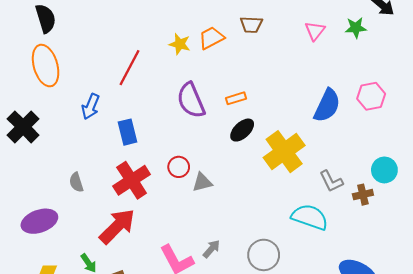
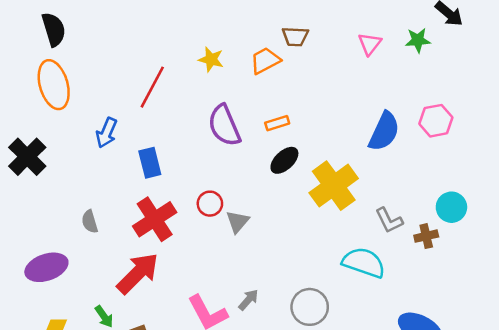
orange trapezoid: (211, 38) -> (265, 61), moved
gray triangle: (202, 182) -> (238, 222), turned -35

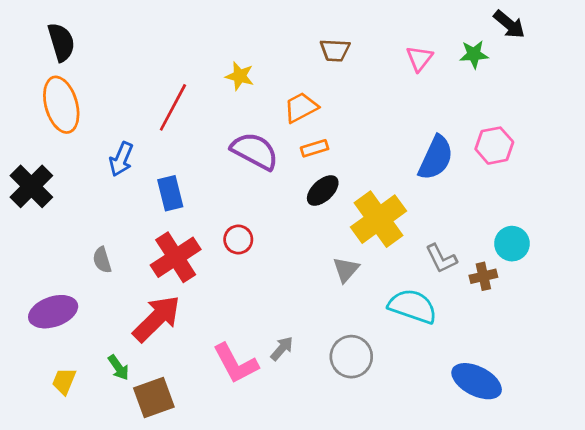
orange trapezoid: (265, 61) -> (301, 107), moved
purple semicircle: (224, 125) -> (255, 151), turned 141
gray triangle: (238, 222) -> (346, 269), moved

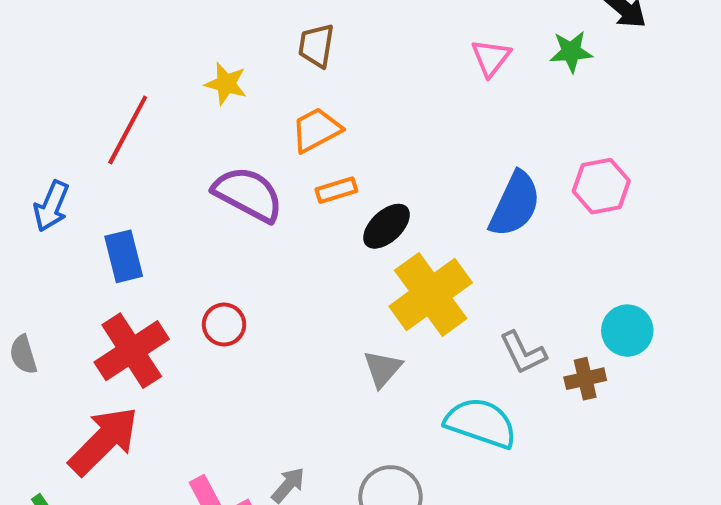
brown trapezoid: (335, 50) -> (316, 46), moved, turned 96
black ellipse: (323, 191) -> (387, 226), moved

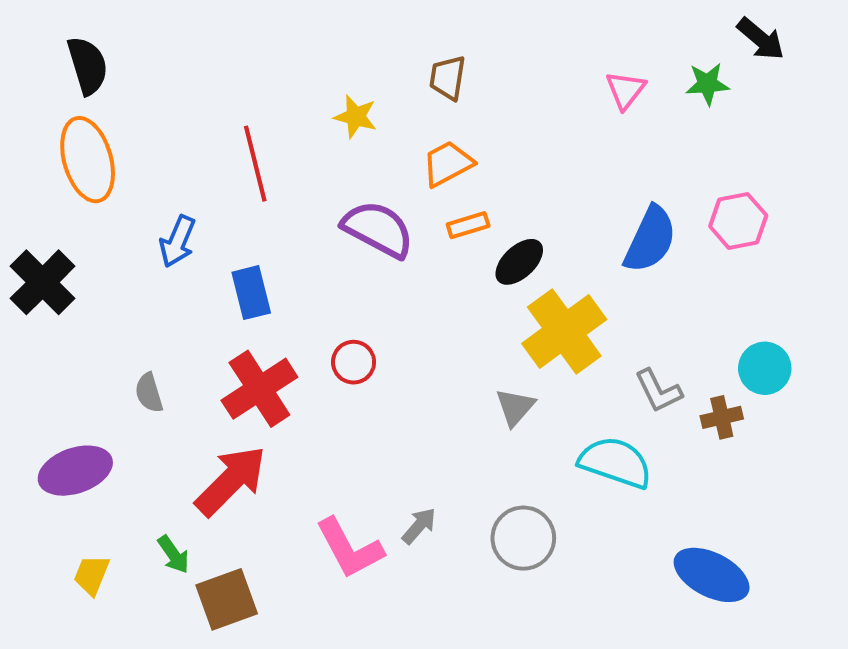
red line: (128, 130) -> (255, 164), turned -42

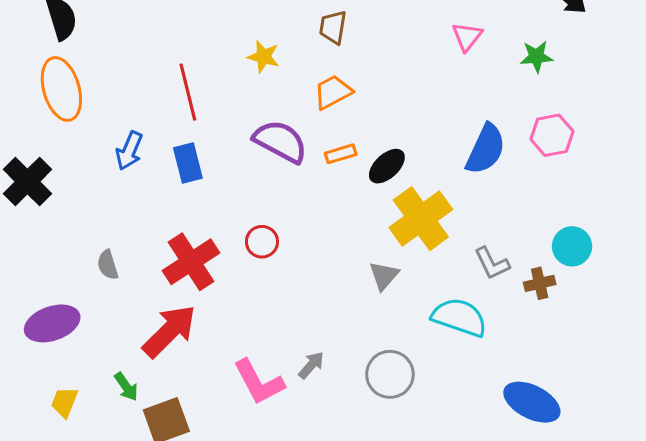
green star: (707, 84) -> (537, 57), moved
orange rectangle: (468, 225) -> (341, 154), moved
blue rectangle: (251, 293) -> (188, 163), moved

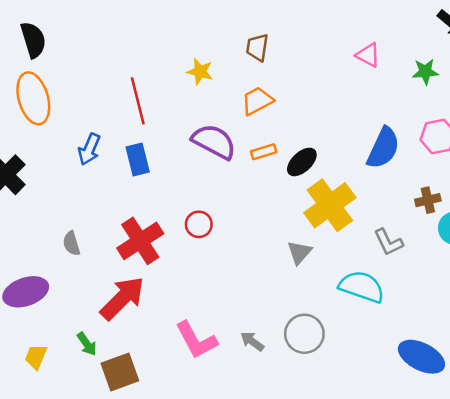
pink triangle: (467, 37) -> (368, 55), turned -40
brown cross: (540, 283) -> (428, 200), moved
gray arrow: (311, 365) -> (252, 341), moved, turned -95

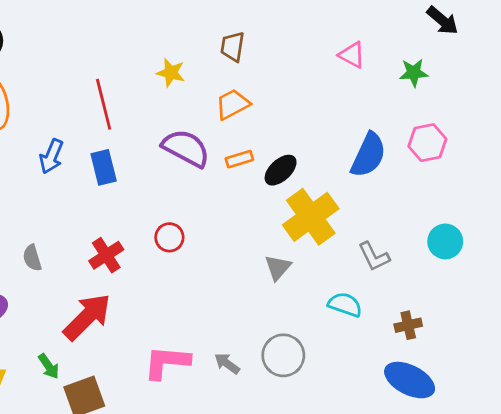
brown cross: (428, 200) -> (408, 325), moved
red cross: (140, 241) -> (106, 255), size x0.7
cyan semicircle: (362, 287) -> (345, 305), size x0.7
pink L-shape: (196, 340) -> (167, 362), turned 123

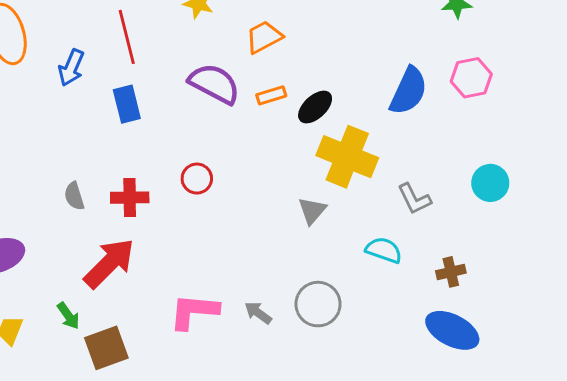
blue arrow: (51, 156) -> (71, 68), moved
yellow cross: (311, 217) -> (347, 157), turned -32
red cross: (106, 255) -> (130, 198), turned 32
gray semicircle: (32, 258) -> (74, 196), moved

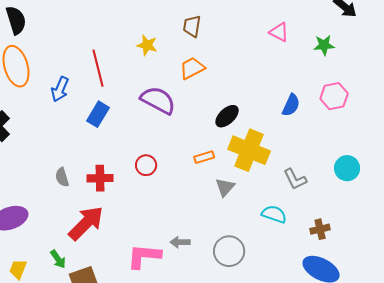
blue semicircle: (409, 91) -> (291, 105), size x0.7
orange rectangle: (271, 95) -> (204, 157), moved
blue rectangle: (127, 104) -> (98, 114), turned 45
gray arrow: (258, 313) -> (180, 242), moved, turned -36

